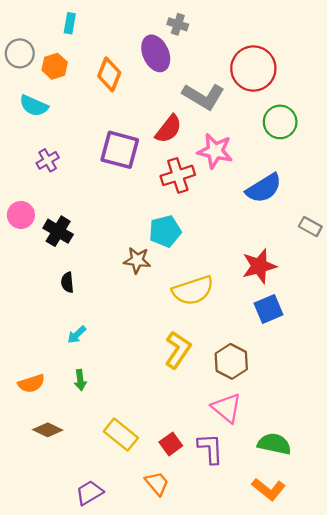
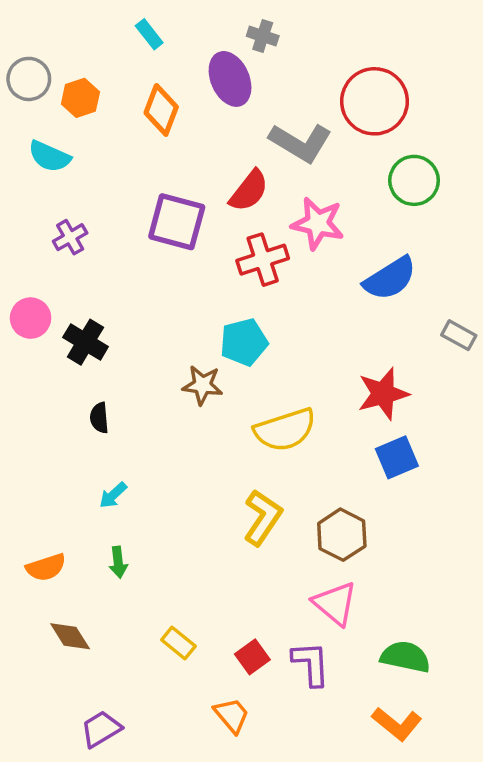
cyan rectangle: (70, 23) -> (149, 34), moved, turned -48
brown diamond: (48, 430) -> (70, 636), turned 32
yellow rectangle: (121, 435) -> (178, 643), size x0.7
purple trapezoid: (89, 493) -> (101, 729), moved

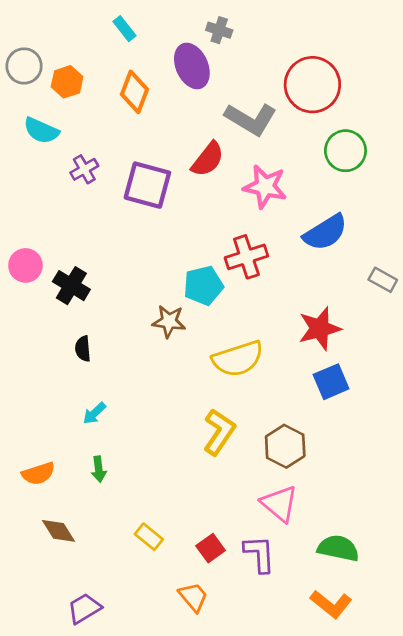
purple cross: (70, 237) -> (84, 169), moved
red cross: (263, 260) -> (246, 257), moved

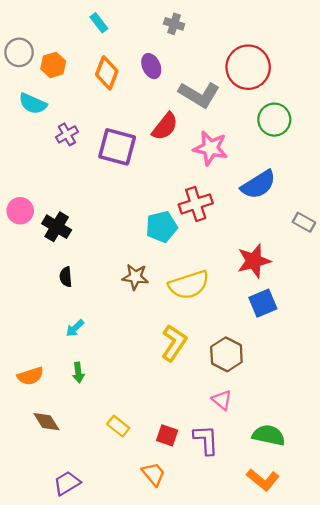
purple ellipse: (192, 66) -> (151, 66), moved, size x0.7
brown star: (169, 321) -> (135, 277), moved
pink triangle: (279, 504) -> (222, 400), size x0.7
red square: (211, 548) -> (167, 435), turned -35

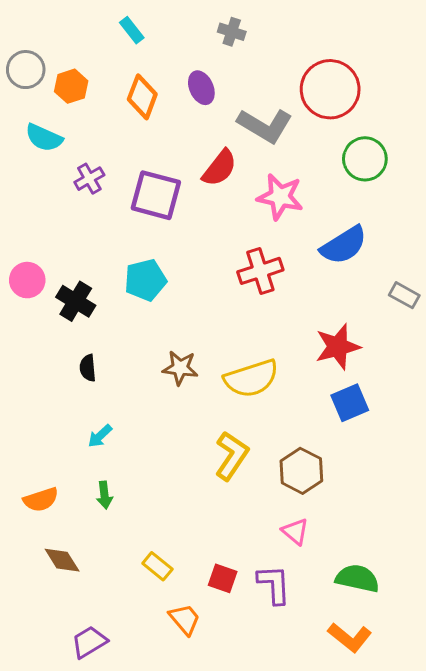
cyan pentagon: (162, 227) -> (145, 280), moved
orange trapezoid: (154, 474) -> (185, 619), moved

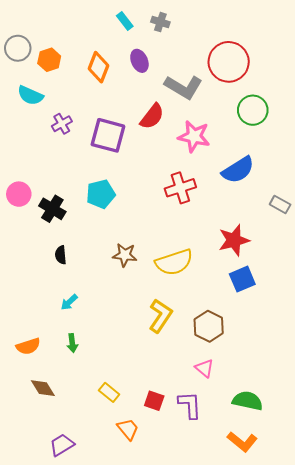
cyan rectangle: (132, 30) -> (125, 21), moved

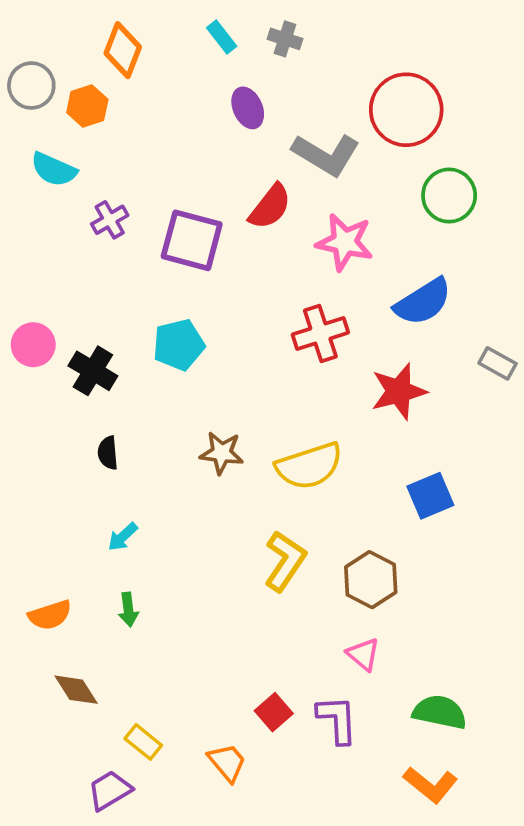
orange diamond: (99, 67) -> (123, 50), moved
red star: (234, 240) -> (399, 391), moved
yellow rectangle: (109, 392) -> (143, 742), moved
red square: (154, 401) -> (274, 712), turned 30

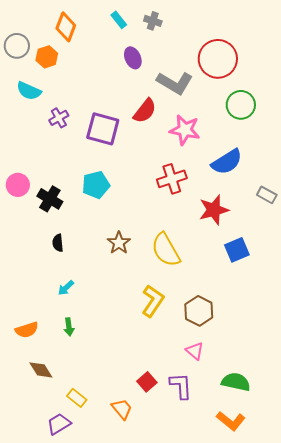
brown star: (222, 453) -> (119, 243), turned 30
yellow semicircle: (309, 466) -> (166, 250), turned 78
blue square: (430, 496) -> (237, 250), moved

